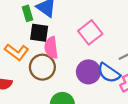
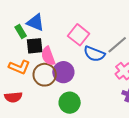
purple circle: (88, 72) -> (63, 72), moved
blue semicircle: (109, 73) -> (94, 54), moved

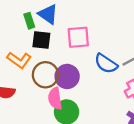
pink square: (79, 35) -> (78, 37), moved, turned 35
pink semicircle: (48, 56) -> (55, 98), moved

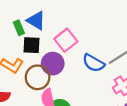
pink square: (78, 37) -> (66, 40), turned -30
purple circle: (67, 76) -> (53, 64), moved

